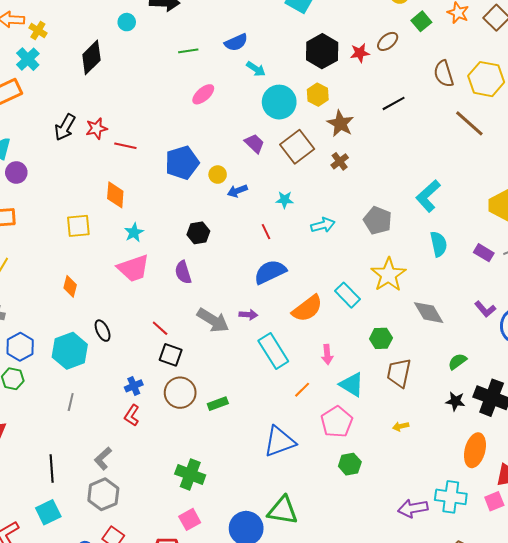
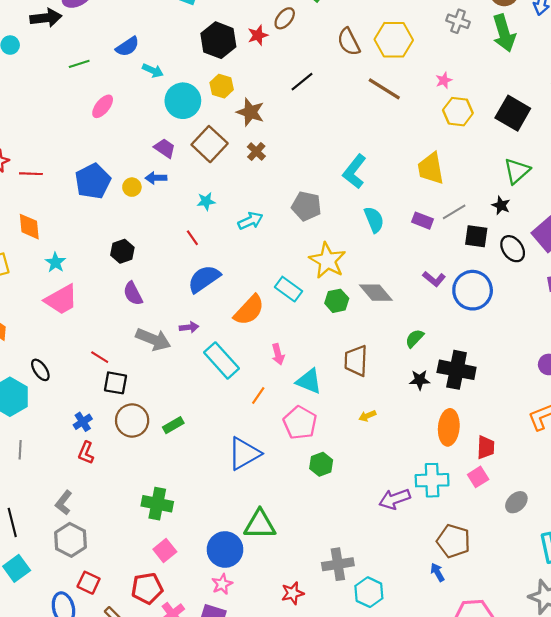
blue arrow: (237, 191) -> (156, 178), moved, turned 30
purple semicircle: (183, 272) -> (133, 294), moved
green hexagon: (381, 338) -> (337, 301), moved

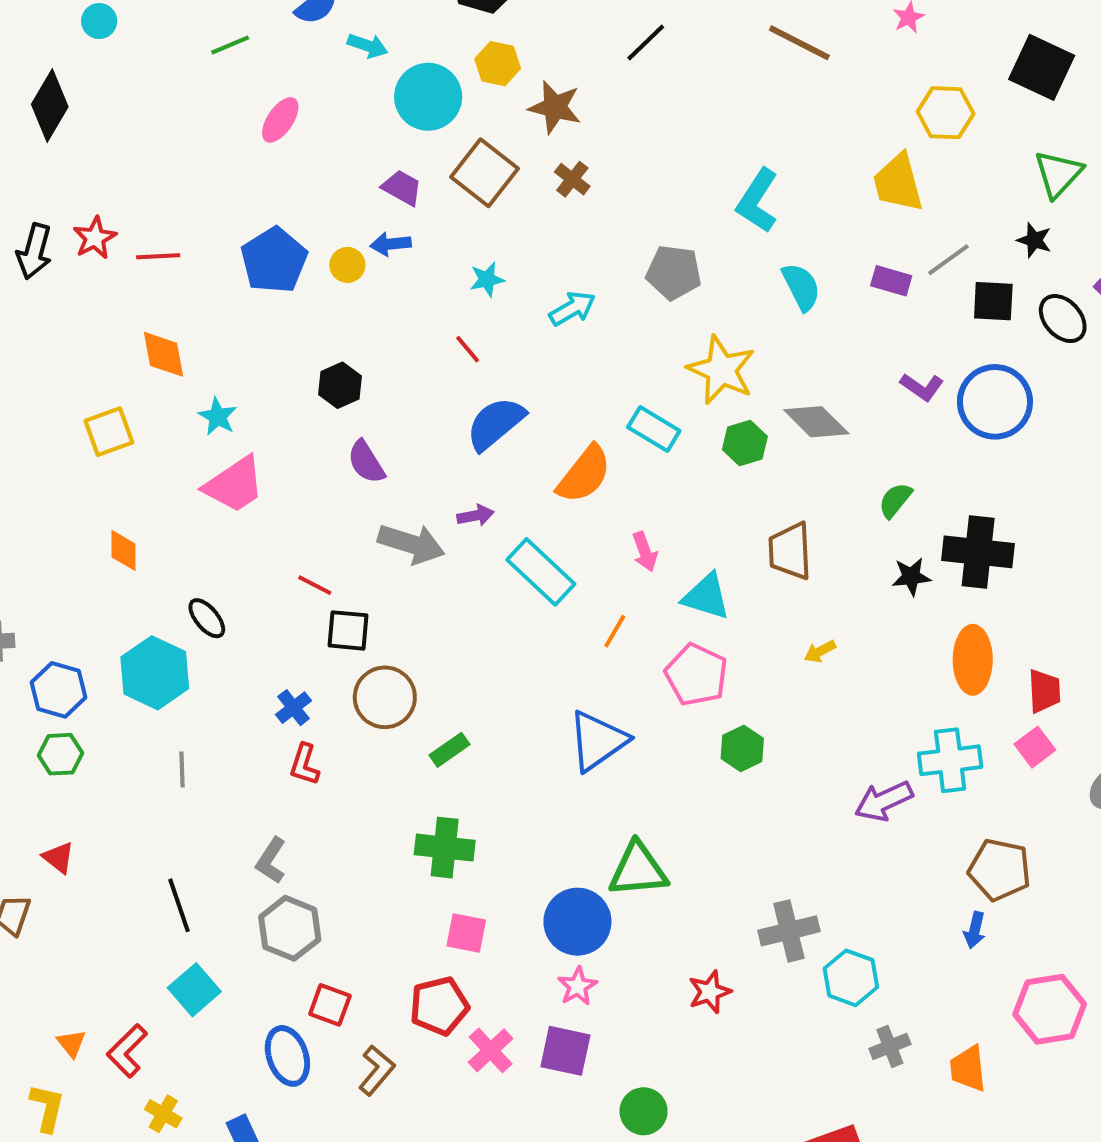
yellow hexagon: (458, 112) -> (946, 113), moved
green rectangle: (173, 425) -> (450, 750), moved
pink square: (165, 550) -> (466, 933), turned -35
blue arrow: (437, 572) -> (975, 930), turned -132

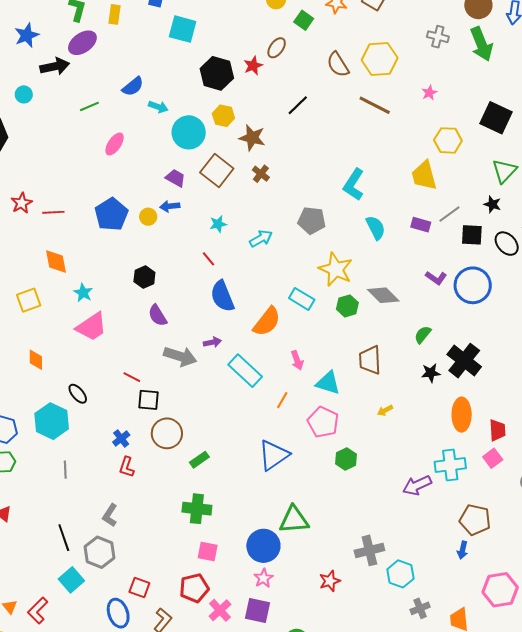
blue semicircle: (495, 424) -> (222, 296), turned -72
black cross: (978, 552) -> (464, 361), turned 32
gray hexagon: (290, 928) -> (99, 552), moved

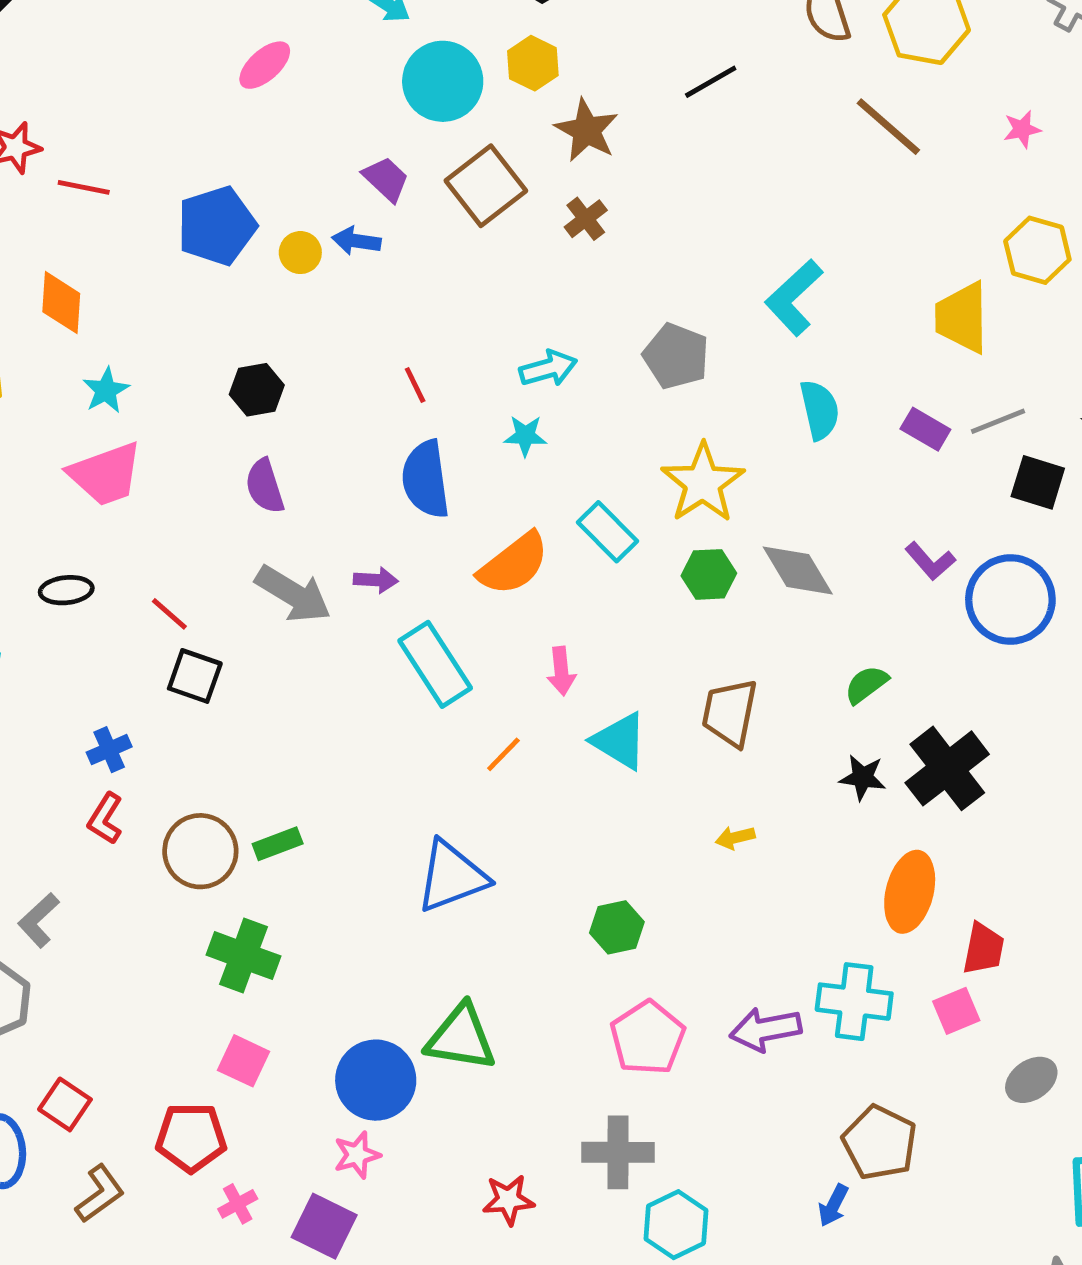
cyan star: (218, 224) -> (525, 436), moved
black ellipse: (78, 394) -> (66, 590), moved, turned -70
pink pentagon: (323, 422) -> (648, 1038), moved
brown circle: (167, 433) -> (200, 851), moved
pink cross: (220, 610) -> (238, 1204), size x0.7

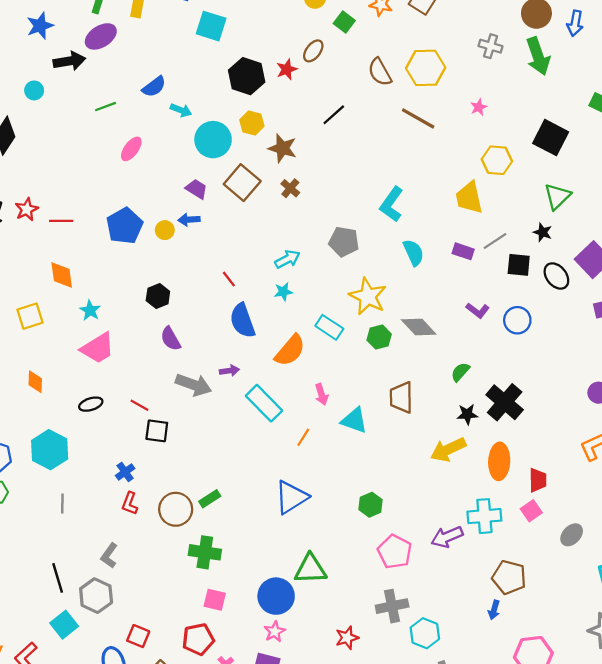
blue circle: (1010, 599) -> (517, 320), size x0.7
yellow arrow: (735, 838) -> (448, 450), moved, size x2.0

